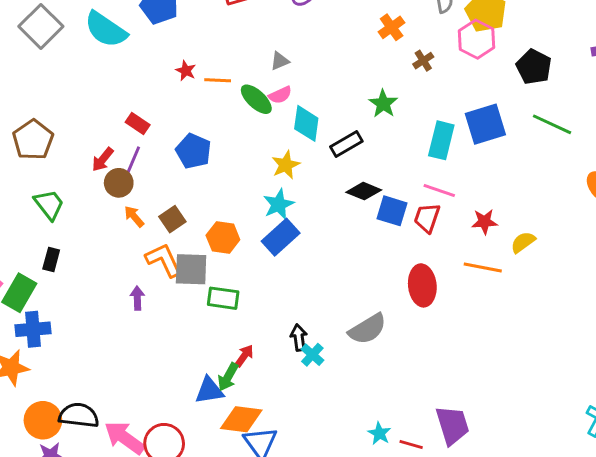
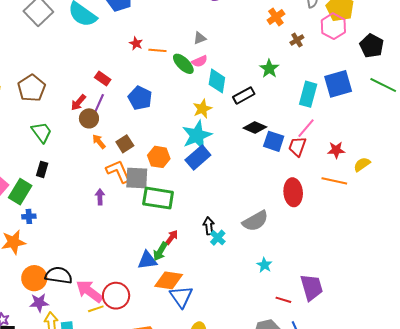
pink line: (439, 190) -> (306, 128), turned -70
cyan star: (279, 204) -> (197, 135), size x1.4
green rectangle: (223, 298) -> (158, 198), size x1.4
blue cross: (33, 329) -> (29, 216), size x0.6
cyan star: (379, 433) -> (264, 265), moved

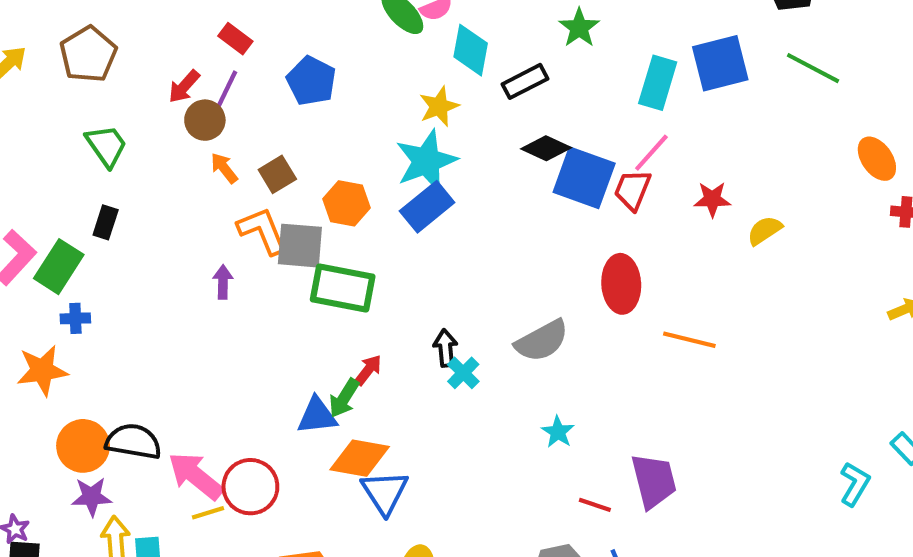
blue square: (274, 141) -> (584, 178), size x1.4
orange line: (334, 181) -> (689, 340), moved

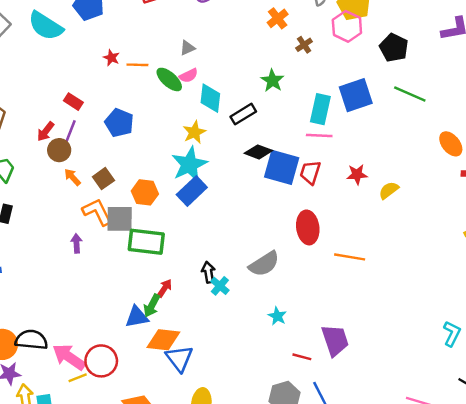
pink line: (651, 153) -> (319, 136), moved, turned 55

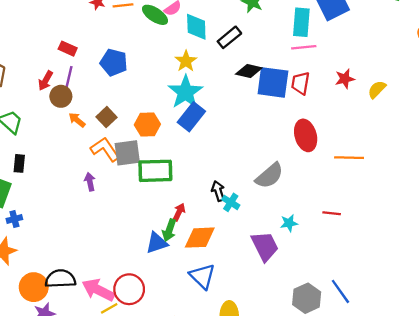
cyan star: (277, 316) -> (289, 223), turned -30
orange diamond: (163, 340) -> (200, 238), moved
purple trapezoid: (335, 340) -> (265, 246), moved
red line: (302, 357) -> (332, 213), moved

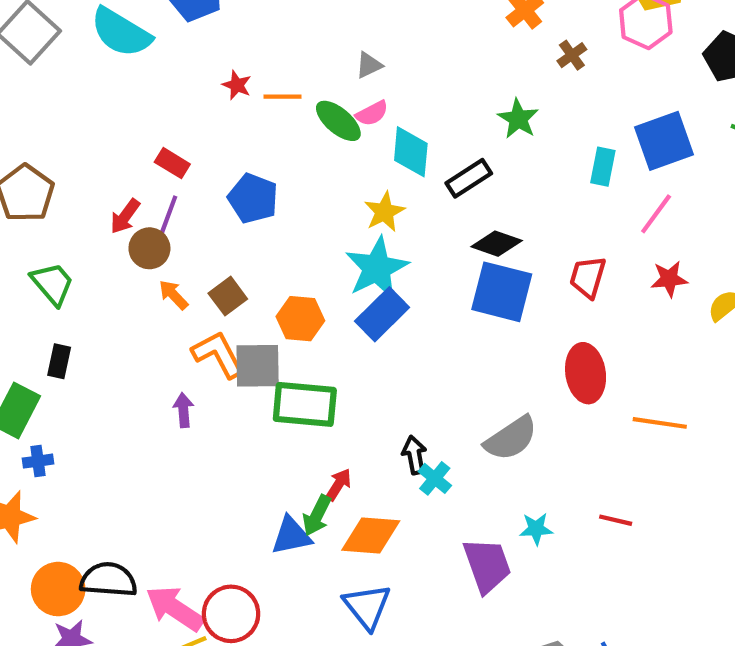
cyan rectangle: (301, 22) -> (603, 167), size x0.7
pink line: (304, 47) -> (656, 214), moved, turned -55
blue square: (273, 82) -> (502, 292), moved

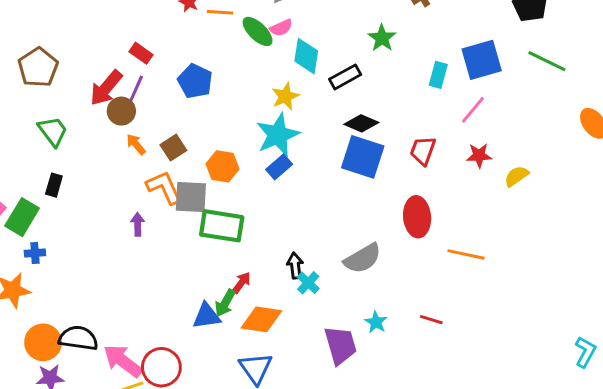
red arrow: (125, 216) -> (106, 88), size x1.5
blue rectangle: (382, 314) -> (279, 167), size x0.7
cyan star: (536, 529) -> (376, 322), turned 30

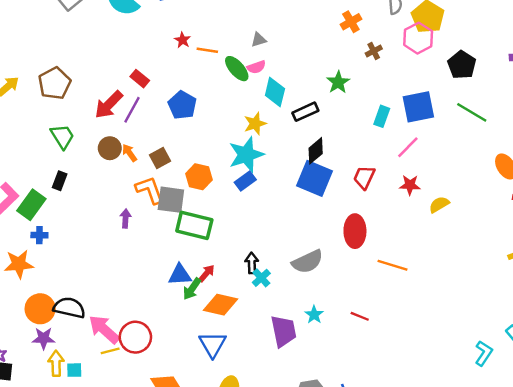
brown circle: (121, 111) -> (110, 148), moved
black diamond: (361, 123) -> (316, 151), turned -68
blue triangle: (207, 316) -> (180, 275), moved

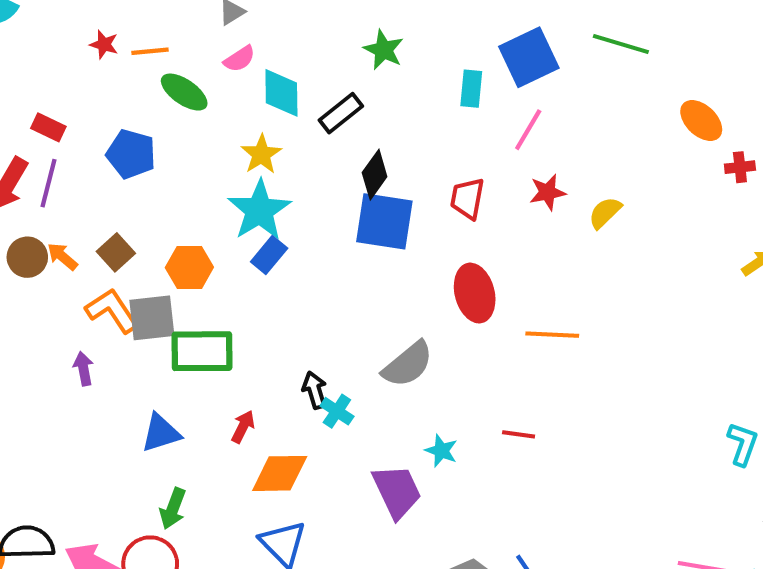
green ellipse: (237, 69) -> (184, 92), moved
blue triangle: (180, 275) -> (161, 433), moved
green arrow: (192, 289) -> (173, 509), moved

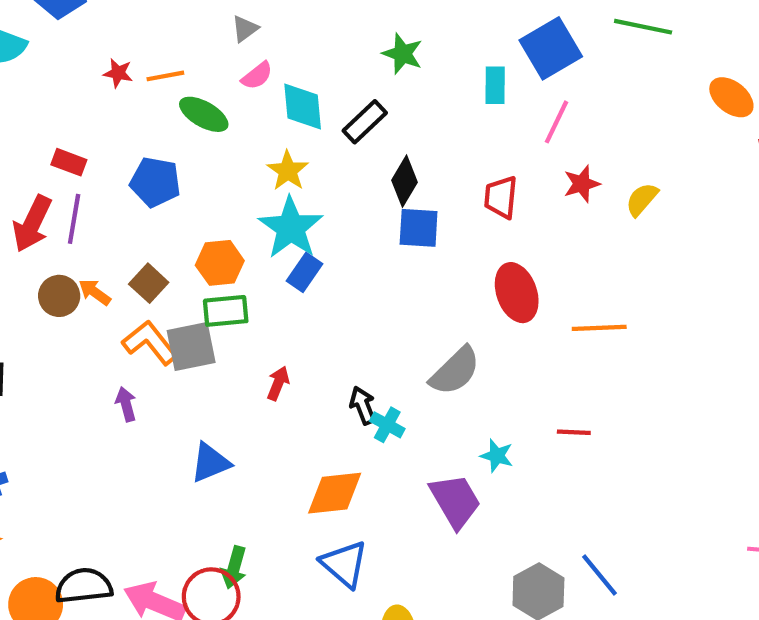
blue square: (384, 221) -> (419, 228), size x0.7
orange hexagon: (189, 267) -> (220, 263), moved
green rectangle: (202, 351) -> (226, 311), moved, size x0.7
red arrow: (243, 427) -> (278, 383), moved
green arrow: (173, 509) -> (234, 567), moved

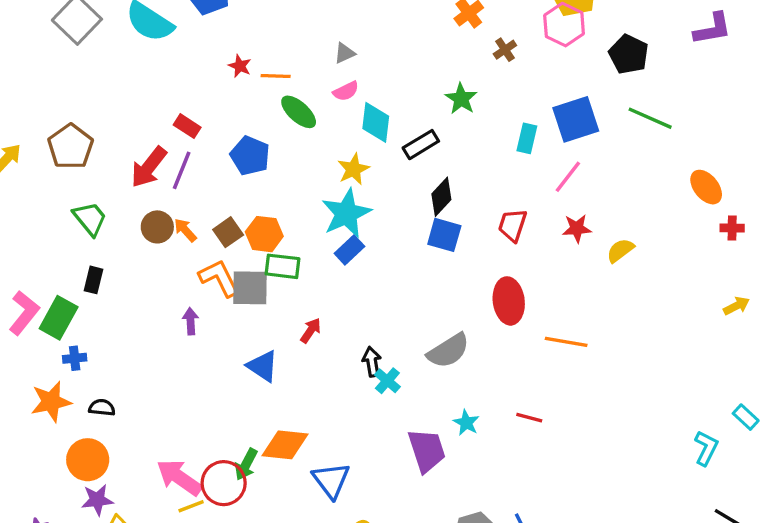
orange hexagon: (220, 263) -> (264, 234), moved
blue triangle: (210, 463) -> (263, 366), moved, turned 44
orange diamond: (335, 493) -> (285, 445), moved
black semicircle: (84, 586) -> (102, 408), moved, size x0.6

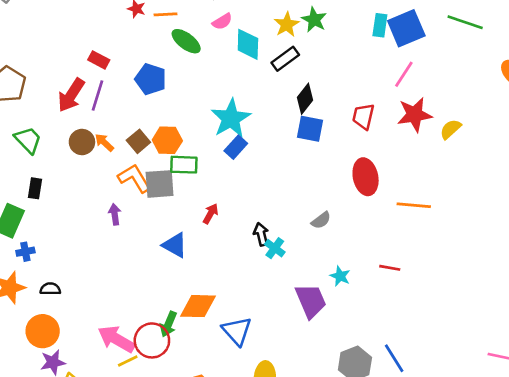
cyan rectangle: (527, 138) -> (380, 25), moved
yellow star: (353, 169) -> (287, 25), moved
red star: (577, 228) -> (415, 115), size x1.5
gray semicircle: (448, 351) -> (321, 220), size x0.6

